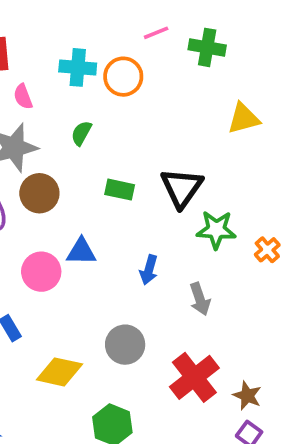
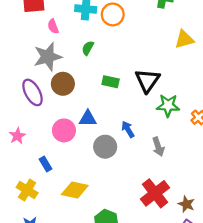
blue arrow: (149, 270) -> (128, 129), turned 133
gray circle: (125, 345) -> (105, 147), moved

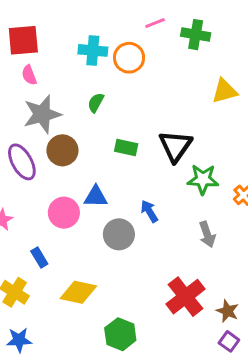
pink semicircle: (53, 26) -> (29, 75), moved
gray arrow: (158, 147) -> (207, 234), moved

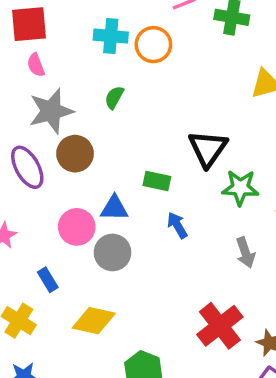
green rectangle: (126, 147) -> (157, 181), moved
gray circle: (119, 234) -> (113, 252), moved

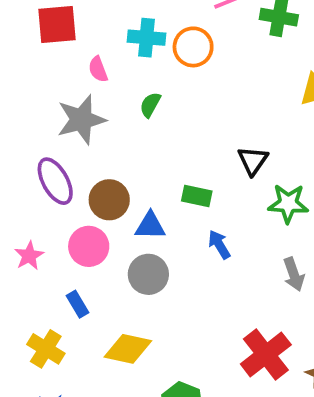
pink semicircle: (36, 65) -> (98, 69), moved
black triangle: (208, 149) -> (253, 161), size x0.7
brown circle: (75, 154) -> (109, 200), moved
pink circle: (77, 227) -> (89, 246), moved

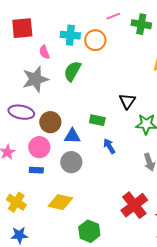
green semicircle: (150, 105) -> (72, 71), size x1.5
purple ellipse: (55, 181) -> (21, 112), turned -50
blue rectangle: (78, 304) -> (36, 170), moved, turned -56

